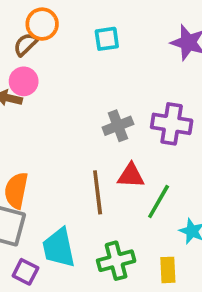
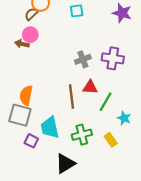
yellow rectangle: (168, 270) -> (111, 140), turned -32

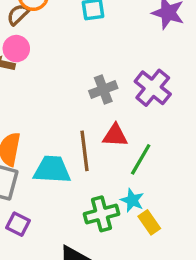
purple cross: (113, 58) -> (153, 88), turned 30
cyan star: (124, 118) -> (132, 200), moved
cyan trapezoid: (50, 127) -> (52, 170), moved, turned 105

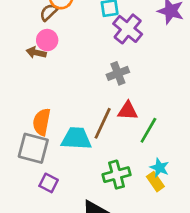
purple cross: (153, 88) -> (128, 29), moved
brown line: (84, 151) -> (103, 123), turned 32
cyan star: (132, 200) -> (160, 168), moved

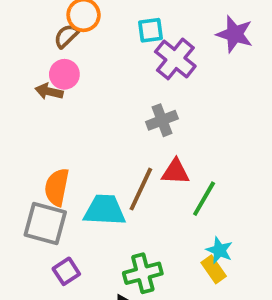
green cross: (117, 175) -> (143, 273), moved
purple square: (49, 183) -> (66, 271), turned 30

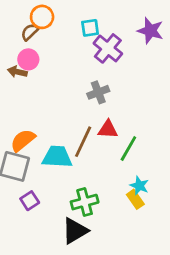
orange semicircle: (57, 187) -> (23, 140), turned 40

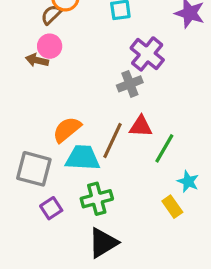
purple cross: (108, 48) -> (147, 54), moved
orange semicircle: (23, 140) -> (67, 130), moved
cyan star: (139, 186) -> (188, 181), moved
green cross: (85, 202) -> (97, 199), moved

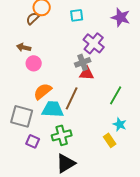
pink circle: (50, 46) -> (34, 63), moved
red triangle: (141, 126) -> (87, 73), moved
green line: (164, 148) -> (116, 95), moved
purple square: (51, 208) -> (33, 141), turned -32

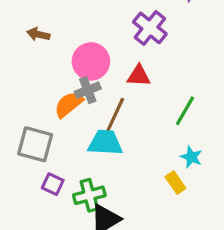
gray cross: (83, 62) -> (88, 90), moved
pink circle: (34, 63) -> (91, 61), moved, size x1.5
cyan trapezoid: (53, 109) -> (105, 143), moved
green cross: (62, 135) -> (89, 195), moved

